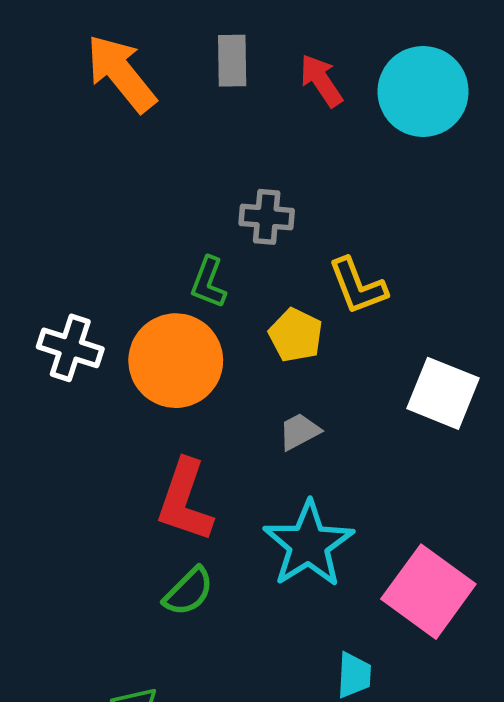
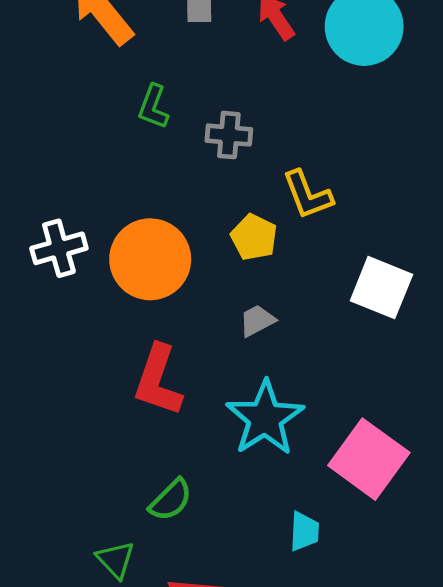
green L-shape: (208, 282) -> (153, 107), moved
white cross: (70, 348) -> (59, 248), turned -34
green semicircle: (188, 592) -> (171, 500), moved

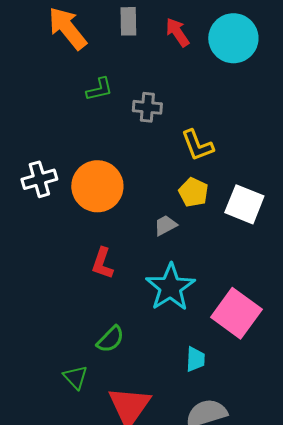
green L-shape: (153, 107) -> (99, 89), turned -124
yellow pentagon: (254, 237) -> (193, 192), moved
red L-shape: (158, 380) -> (102, 263), size x0.7

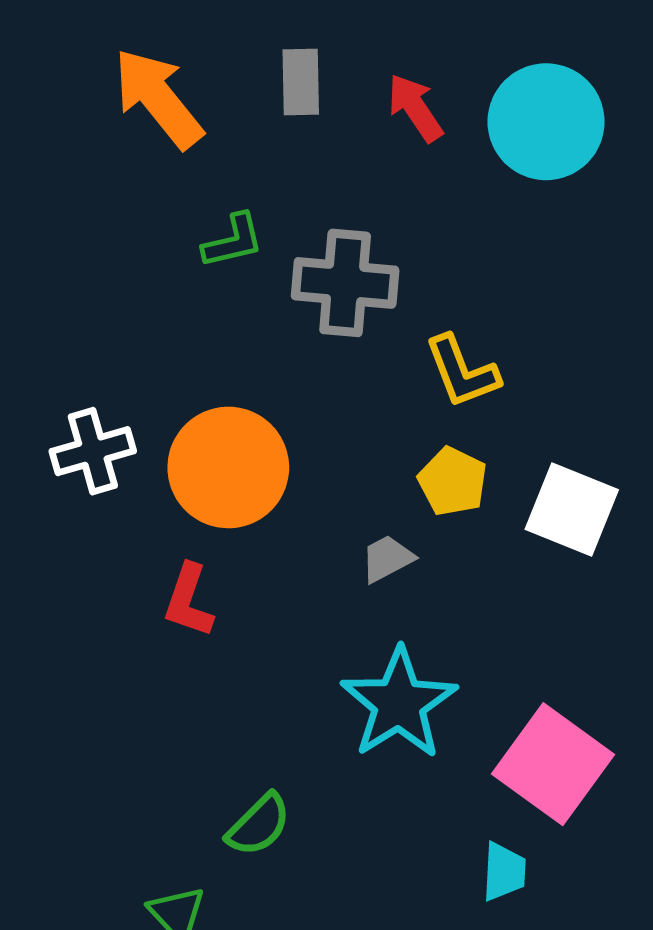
gray cross: (147, 107) -> (345, 283), size x1.5
red L-shape: (102, 263) -> (189, 601), moved
cyan trapezoid: (195, 359) -> (504, 872), moved

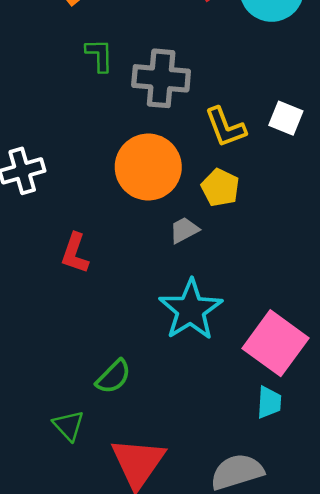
green L-shape: (233, 241) -> (99, 55), turned -78
orange circle: (228, 467) -> (148, 167), moved
white square: (572, 510) -> (286, 118), moved, size x0.7
cyan trapezoid: (504, 872) -> (269, 402), moved

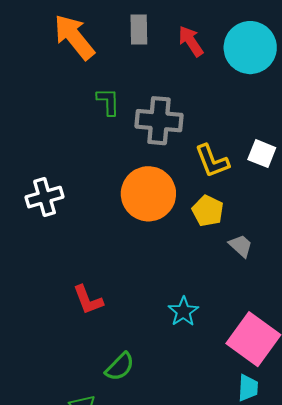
gray trapezoid: (184, 230) -> (241, 246), moved, turned 70
red L-shape: (75, 253) -> (88, 300), moved, turned -40
cyan star: (191, 310) -> (183, 311), size x0.6

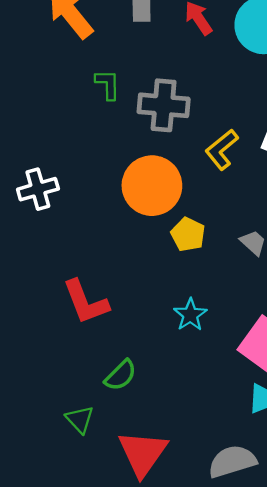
yellow L-shape: (212, 161) -> (222, 150), turned 72
yellow pentagon: (208, 211) -> (188, 234), moved
red L-shape: (88, 300) -> (86, 302), size x1.4

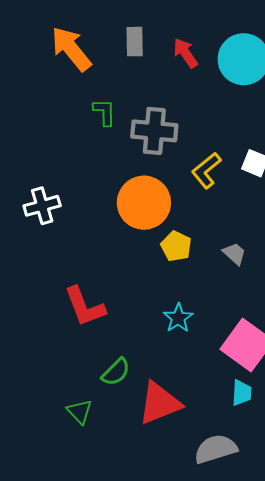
red triangle: (143, 453) -> (160, 403), moved, turned 33

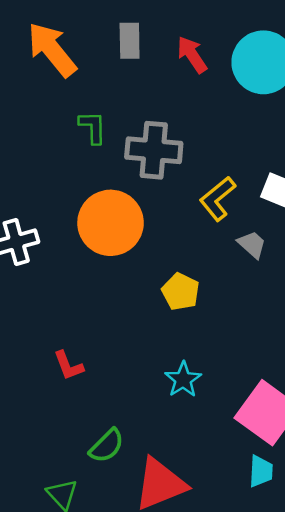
orange circle: (144, 203) -> (111, 223), moved
gray trapezoid: (234, 254) -> (252, 245), moved
red L-shape: (85, 307) -> (68, 366), size x0.6

